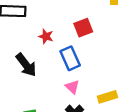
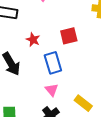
yellow rectangle: (107, 97) -> (83, 103), turned 48

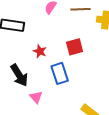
pink triangle: (52, 90) -> (36, 97), moved

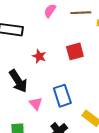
blue rectangle: (60, 73) -> (62, 96), moved

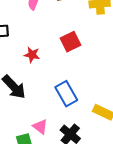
pink triangle: (36, 103) -> (40, 127), moved

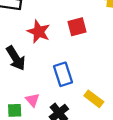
red star: (32, 55) -> (39, 32), size x1.5

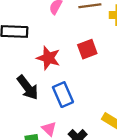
blue rectangle: (63, 74) -> (63, 95), moved

